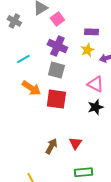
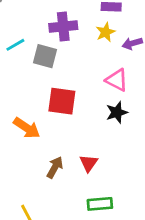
purple cross: (57, 46) -> (63, 27), turned -30
gray square: (56, 70) -> (45, 56), moved
orange arrow: (31, 88) -> (27, 128), moved

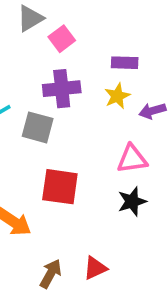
pink triangle: (117, 80) -> (132, 159), turned -35
red triangle: (89, 163) -> (95, 268), turned 30

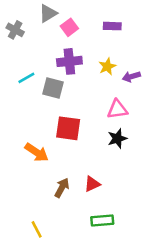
purple rectangle: (125, 63) -> (112, 26), moved

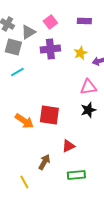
gray triangle: (48, 13) -> (28, 32), moved
cyan line: (26, 78) -> (17, 72), moved
gray square: (53, 88) -> (13, 47), moved
red square: (68, 128) -> (49, 115), moved
brown arrow: (62, 188) -> (44, 162), moved

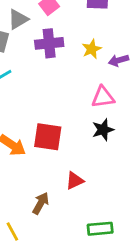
green rectangle: (76, 175) -> (100, 229), moved

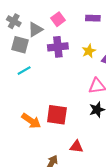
red triangle: (75, 181) -> (76, 147), turned 32

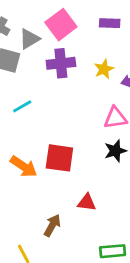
pink square: (58, 19) -> (61, 25), size x1.5
cyan line: (24, 71) -> (22, 106), moved

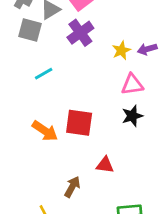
purple cross: (61, 63) -> (80, 33), turned -30
yellow star: (104, 69) -> (121, 50), moved

